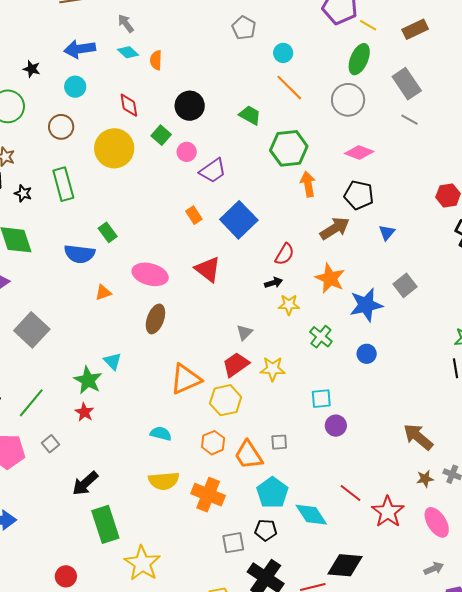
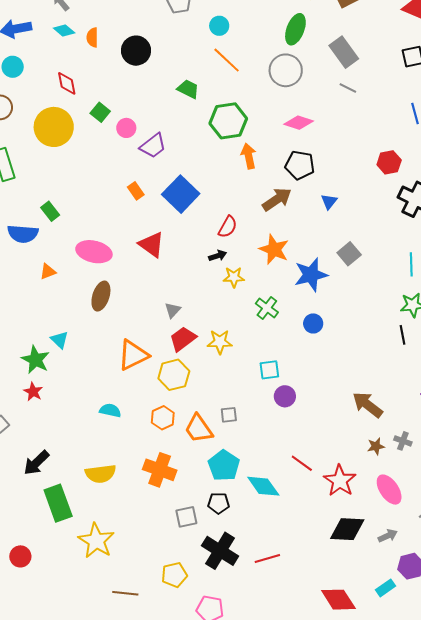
black circle: (190, 106) -> (136, 51), moved
gray triangle: (244, 332) -> (173, 310), moved
yellow semicircle: (164, 481) -> (101, 474), moved
black diamond: (345, 565) -> (347, 529), moved

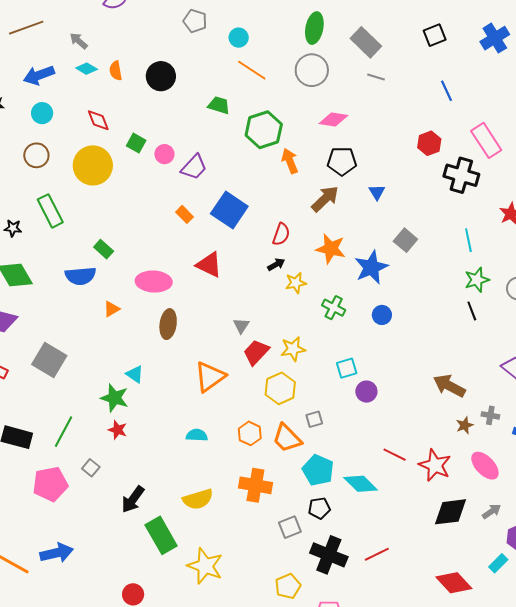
yellow hexagon: (174, 375) -> (280, 388), moved

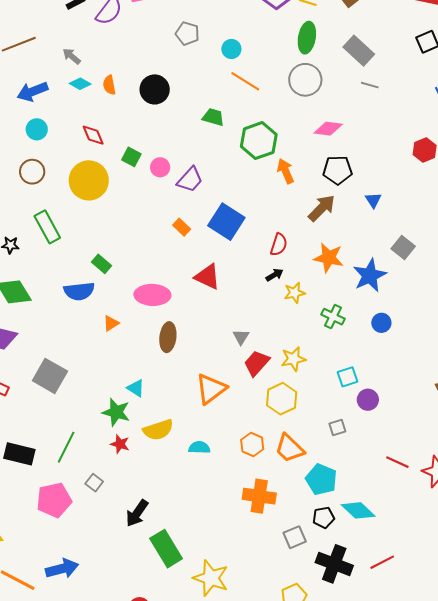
gray square: (314, 419) -> (337, 428), moved
cyan diamond: (361, 484) -> (358, 510), moved
yellow semicircle: (198, 499) -> (158, 430), moved

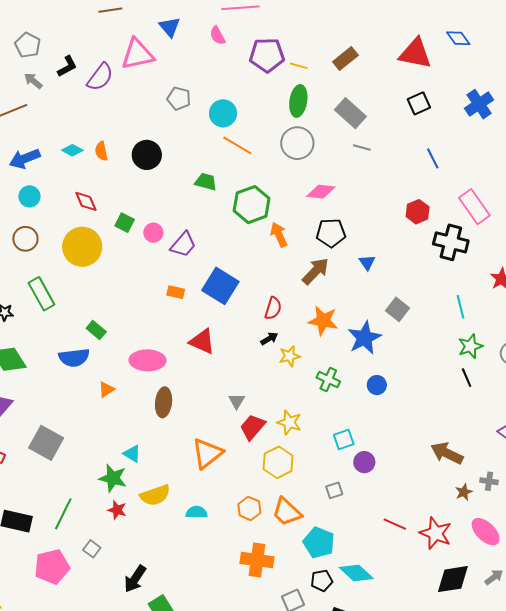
cyan circle: (231, 49) -> (223, 113), size x1.4
gray arrow: (72, 56) -> (33, 81), moved
orange rectangle: (182, 227) -> (176, 292), turned -30
yellow star: (293, 359) -> (289, 422), turned 30

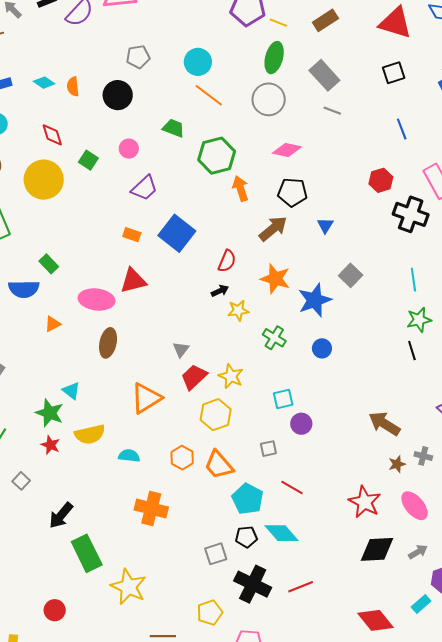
gray pentagon: (179, 98) -> (138, 57), moved, turned -30
pink circle: (153, 233) -> (129, 149), moved
red triangle: (202, 341) -> (133, 281), moved, turned -44
red line: (395, 524) -> (292, 487), moved
orange cross: (257, 560) -> (151, 509), moved

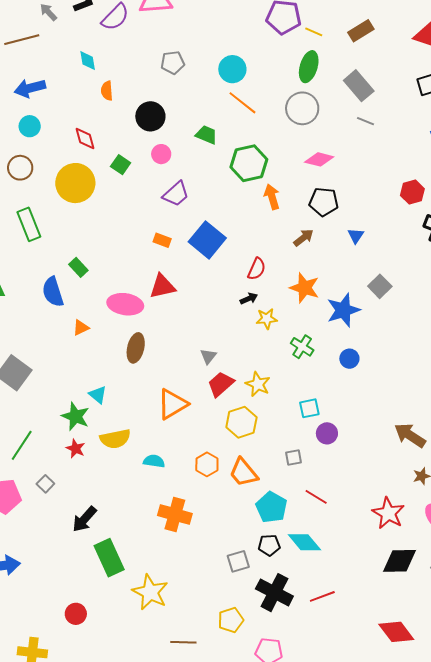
cyan diamond: (44, 83) -> (88, 61), moved, turned 45
black circle: (118, 95) -> (150, 116), moved
brown arrow: (273, 229) -> (304, 238), size x0.7
blue semicircle: (24, 289) -> (53, 292), turned 72

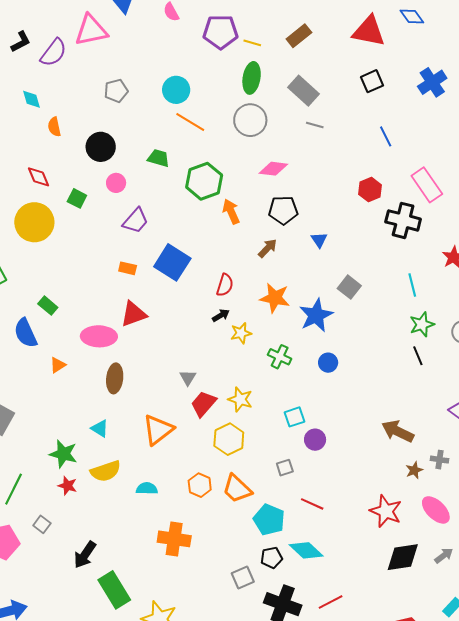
cyan triangle: (98, 395) -> (100, 428), moved

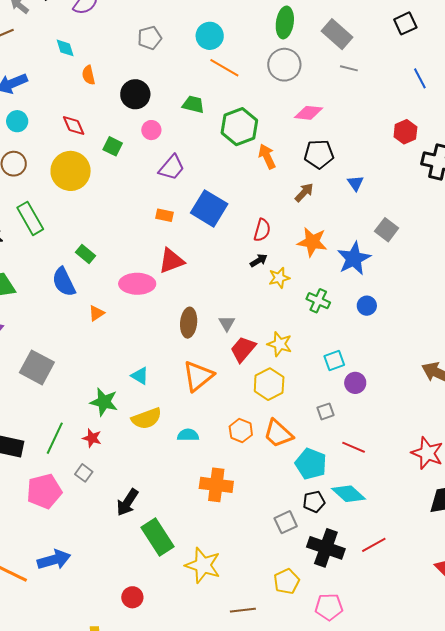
brown ellipse: (115, 378) -> (189, 323), moved
red star: (67, 486) -> (92, 438), moved

